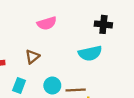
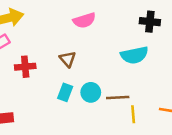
brown triangle: (32, 57) -> (68, 59), turned -32
cyan rectangle: (19, 85) -> (65, 92), moved

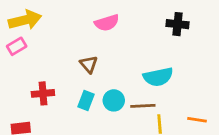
cyan semicircle: (134, 55) -> (158, 77), moved
red cross: (25, 67) -> (43, 93), moved

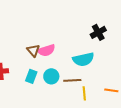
pink semicircle: (107, 23) -> (46, 50), moved
black cross: (178, 24) -> (98, 32), moved, turned -35

